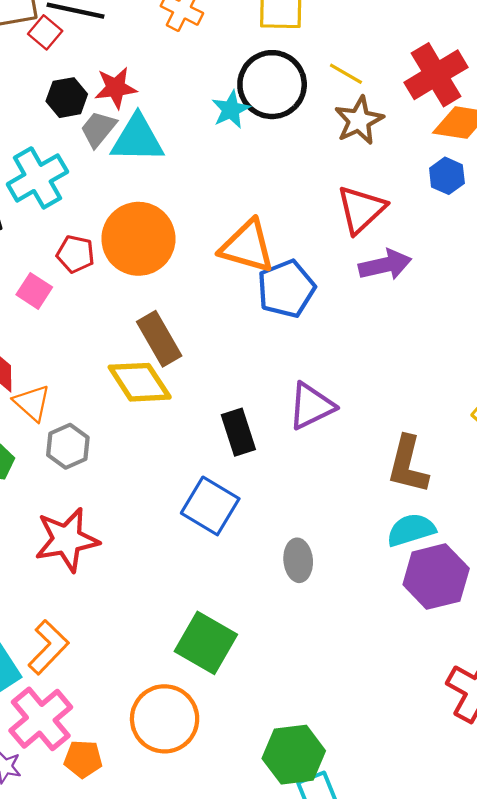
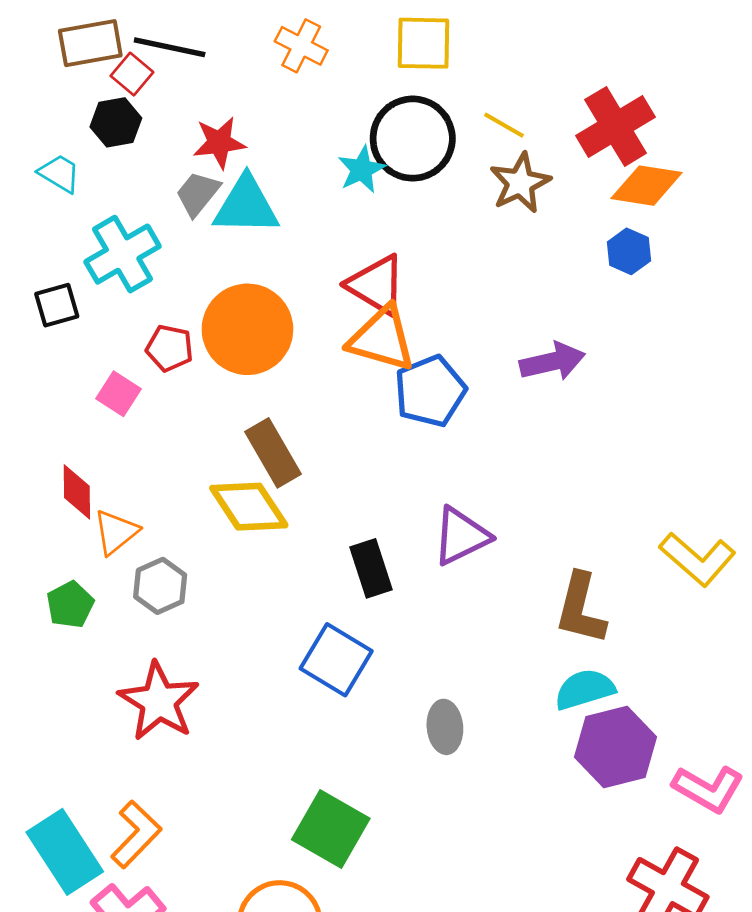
black hexagon: (67, 98) -> (116, 122), moved
red triangle: (361, 209) -> (376, 285), moved, turned -46
orange triangle: (32, 403) -> (116, 532), turned 39
red star: (67, 540) -> (159, 701), turned -30

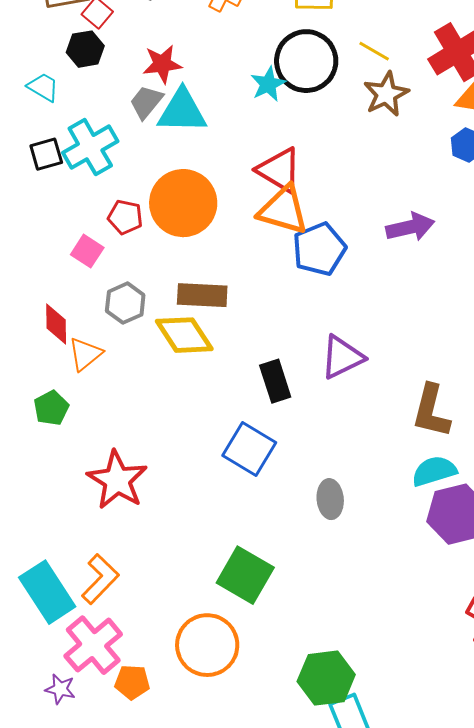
black square: (57, 305) -> (46, 154), moved
brown rectangle: (273, 453) -> (202, 295), turned -57
gray hexagon: (160, 586) -> (125, 303), moved

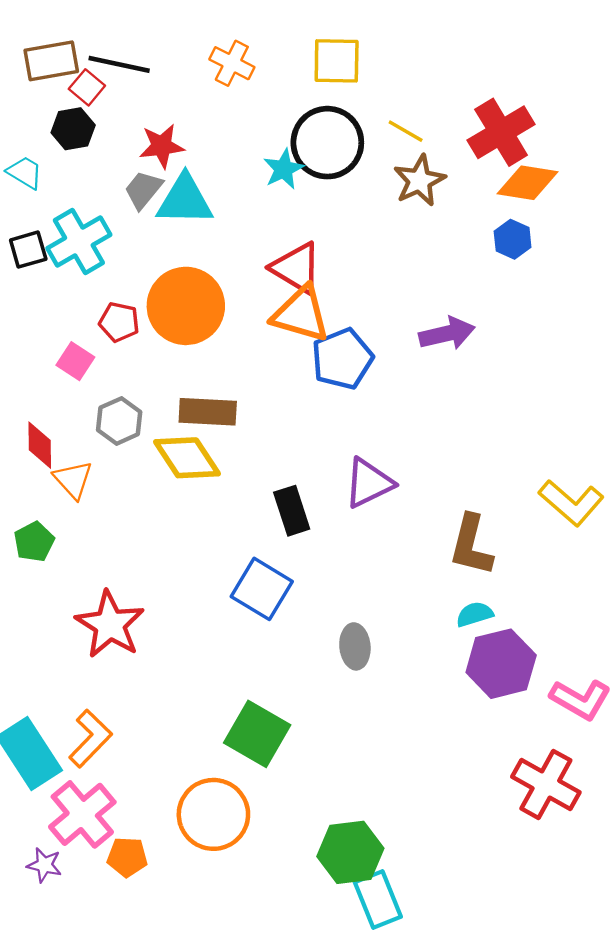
orange triangle: (85, 354) -> (73, 480), turned -33
cyan semicircle: (434, 471) -> (475, 614), size x0.7

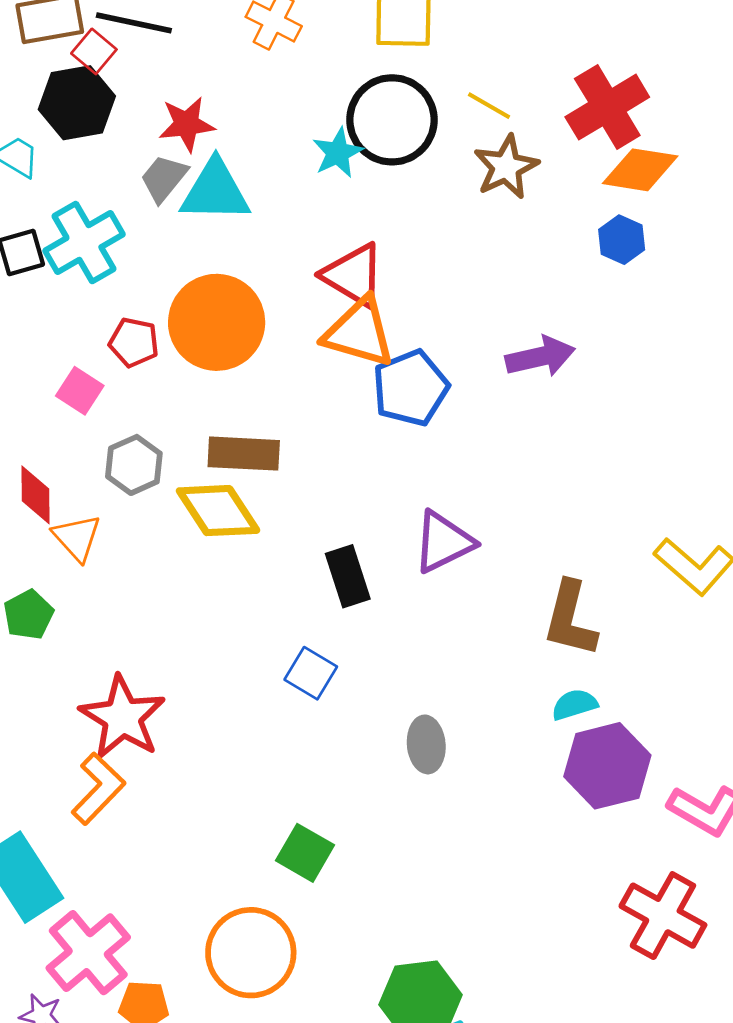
black hexagon: (73, 129) -> (77, 103), size x1.4
blue square: (262, 589) -> (311, 673), size x0.7
green square: (257, 734) -> (305, 853), size x0.7
orange L-shape: (90, 738) -> (98, 789), moved

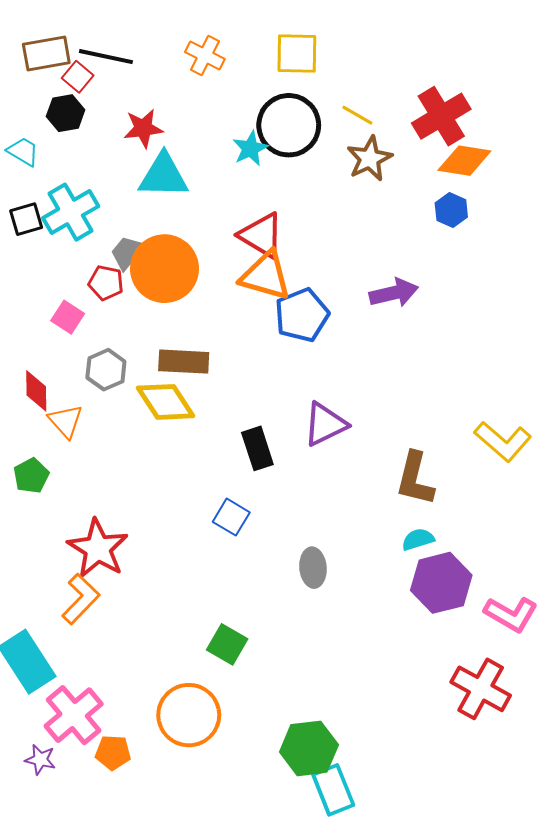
black hexagon: (77, 103) -> (66, 113), size x0.7
gray trapezoid: (164, 178) -> (127, 252), moved

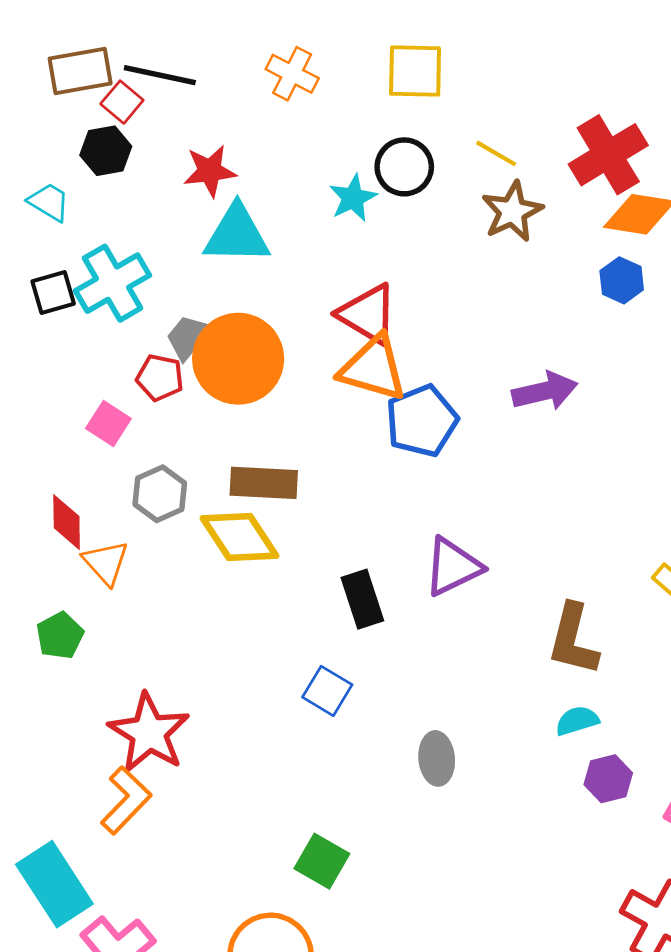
black circle: (289, 125) -> (404, 167), size x0.7
purple hexagon: (441, 583) -> (608, 779), size x0.6

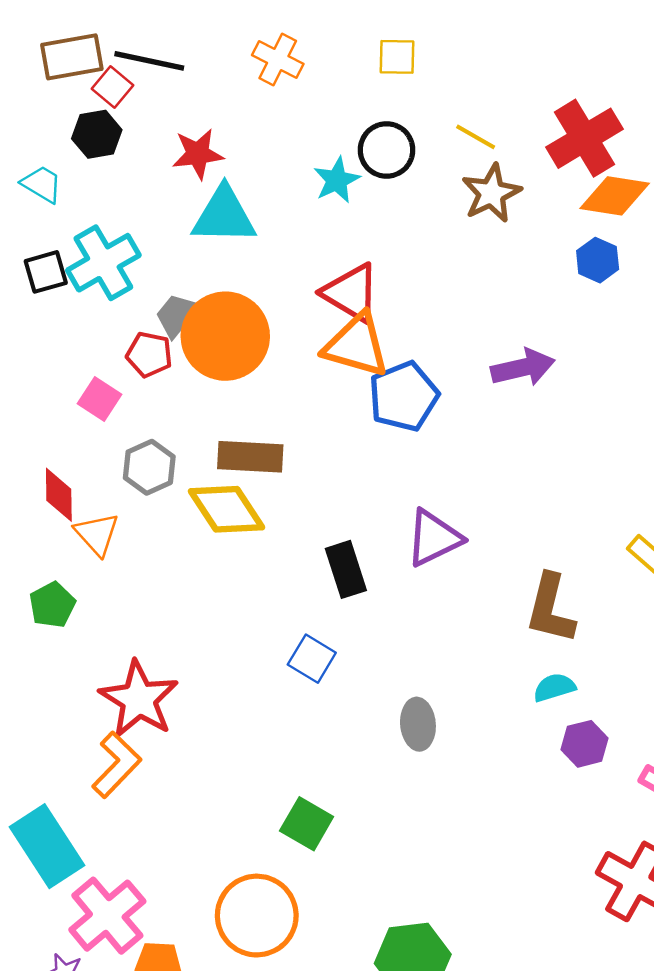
yellow square: (415, 71) -> (397, 57), size x0.7

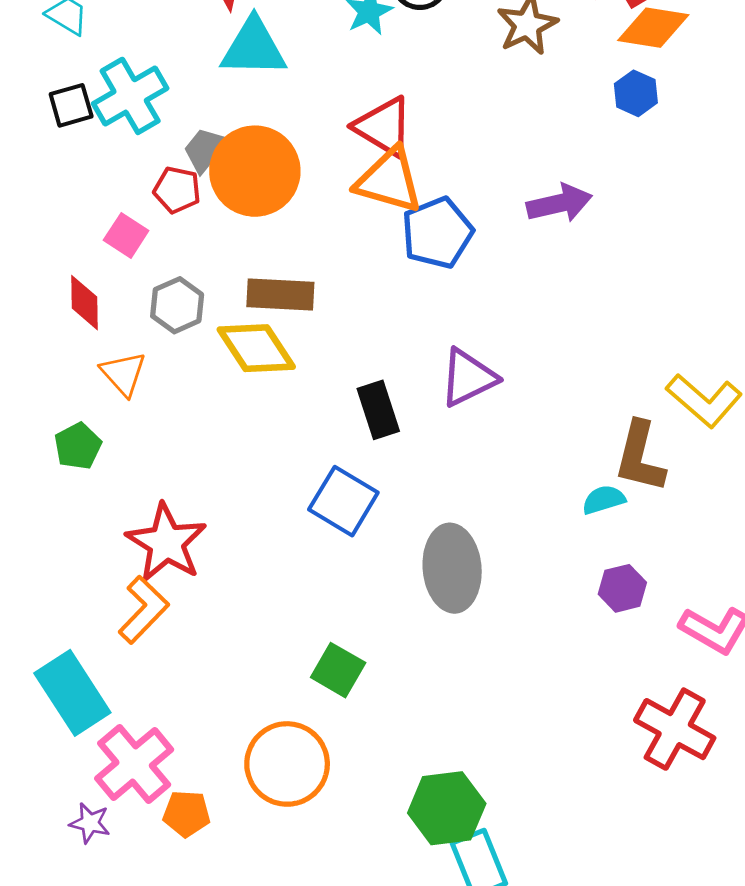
red diamond: (59, 495) -> (85, 303), moved
brown L-shape: (550, 609) -> (640, 457), moved
blue square: (312, 659) -> (343, 501), size x1.4
cyan semicircle: (554, 687) -> (604, 500), moved
gray ellipse: (418, 724) -> (452, 568), size x1.6

